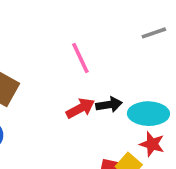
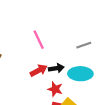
gray line: (154, 33) -> (84, 45), moved
red star: (152, 144) -> (55, 89), moved

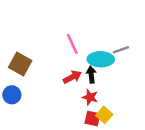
black arrow: (56, 68) -> (91, 75), turned -88
cyan ellipse: (80, 74) -> (101, 59), moved

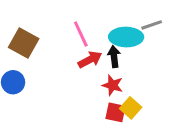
pink line: (72, 44) -> (81, 34), moved

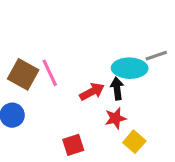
pink line: (81, 34) -> (50, 73), moved
red star: (113, 85) -> (115, 118), turned -30
red square: (116, 112) -> (73, 145), moved, turned -30

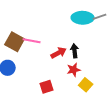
gray line: (156, 56) -> (100, 17), moved
cyan ellipse: (130, 68) -> (83, 18), moved
pink line: (50, 73) -> (32, 41), turned -54

